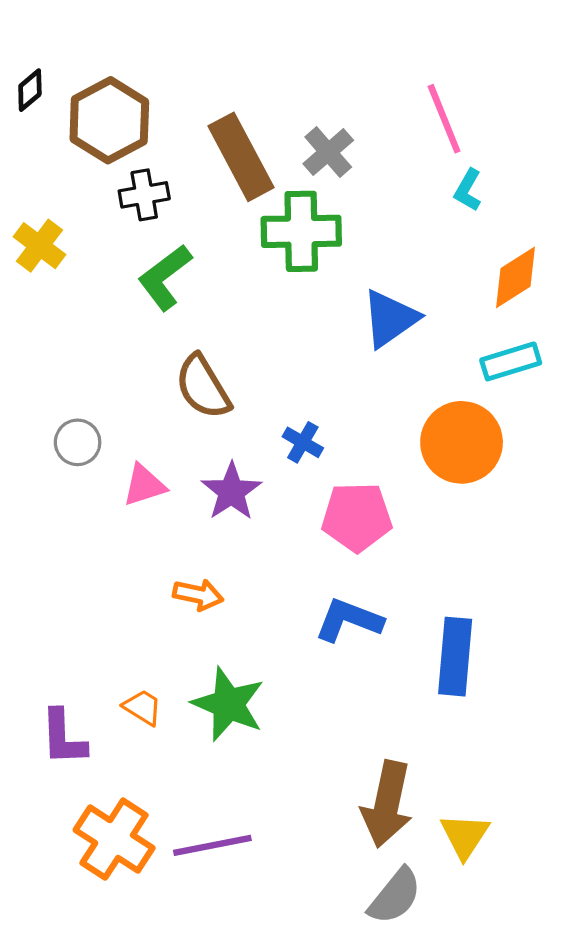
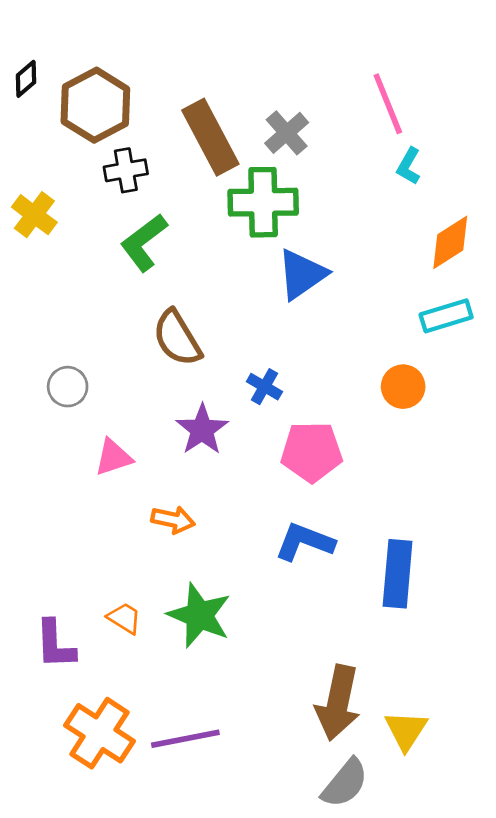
blue triangle: (390, 319) -> (302, 274), moved
orange circle: (462, 442) -> (403, 387), size x0.6
pink triangle: (144, 485) -> (113, 457), moved

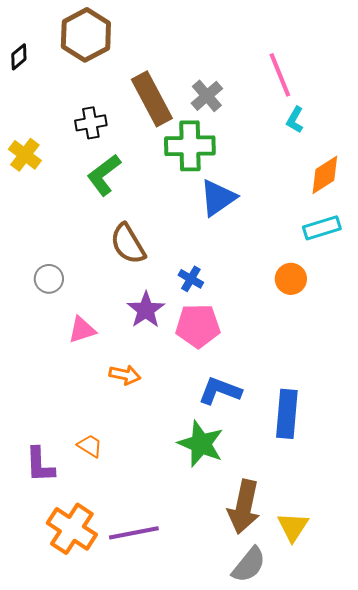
brown hexagon: (95, 105) -> (86, 35), moved
pink pentagon: (312, 452) -> (198, 326), moved
green star: (199, 615) -> (201, 444), moved

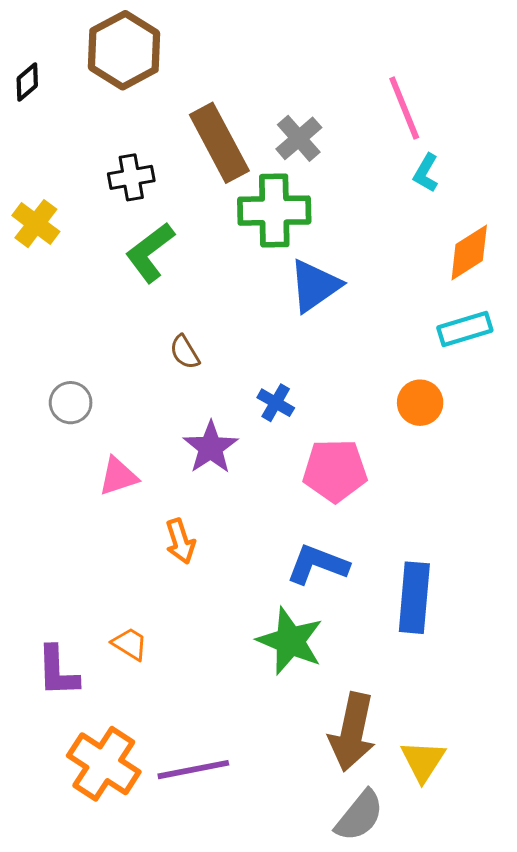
brown semicircle: (128, 244) -> (185, 352), size x0.6
pink pentagon: (198, 326) -> (335, 471), moved
orange arrow: (125, 375) -> (180, 541), turned 60

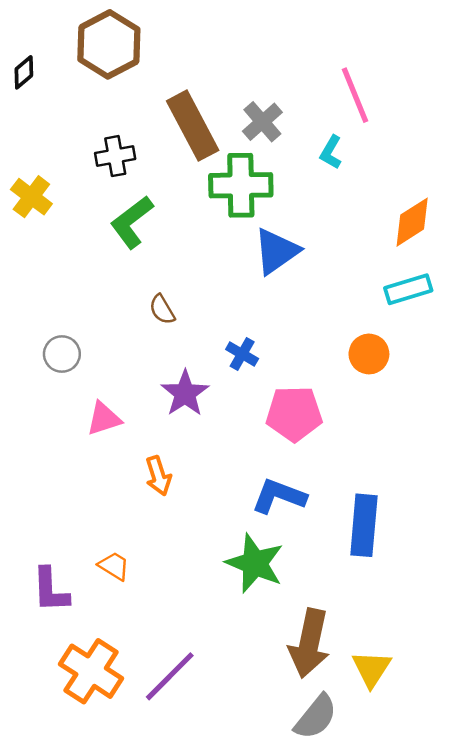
cyan L-shape: (426, 173) -> (331, 152), moved
purple line: (193, 770) -> (170, 676), turned -34

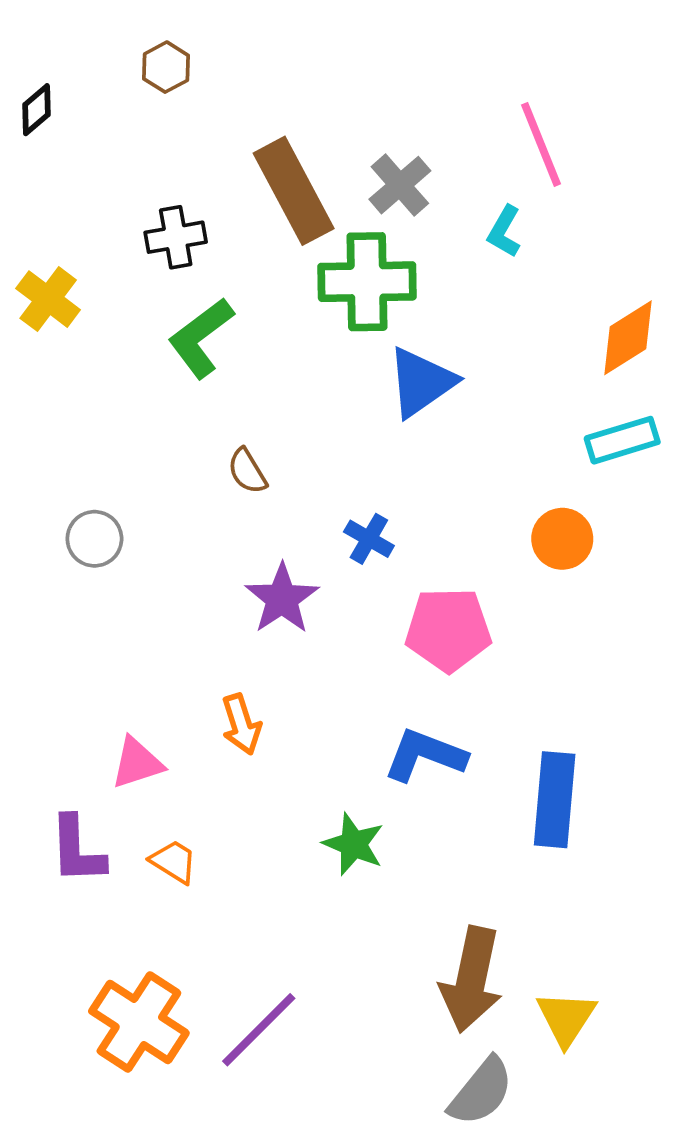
brown hexagon: (109, 44) -> (166, 67), size x0.5
pink triangle: (104, 419) -> (137, 763), moved
green star: (255, 563) -> (354, 844), moved, size x0.7
purple L-shape: (50, 590) -> (77, 850), moved

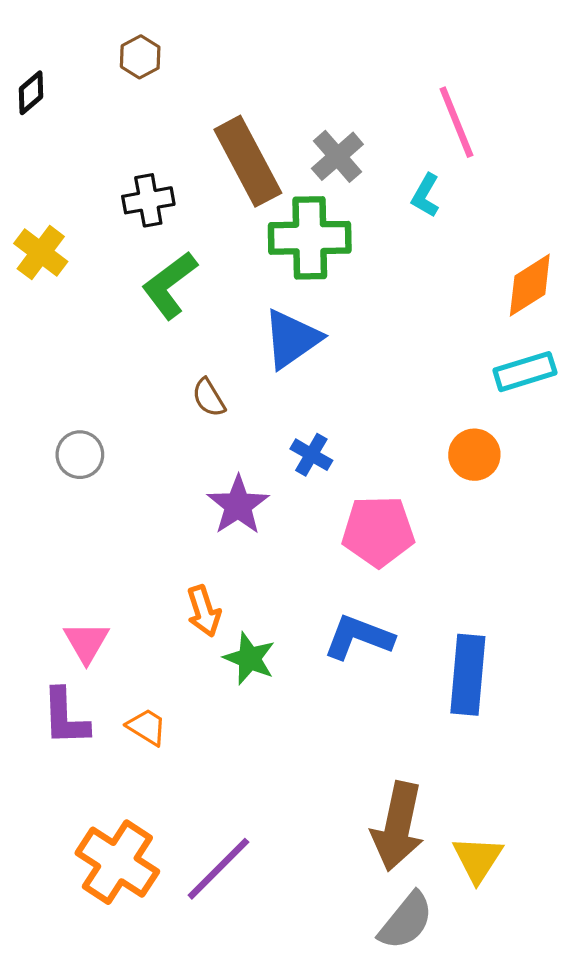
blue triangle: (421, 382) -> (292, 339), moved
pink triangle: (137, 763) -> (86, 642), moved, turned -42
green star: (354, 844) -> (249, 658), moved

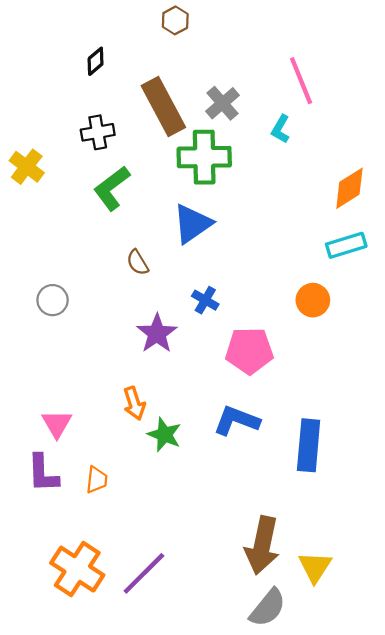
brown hexagon: (140, 57) -> (175, 20), moved
black diamond: (31, 93) -> (96, 61), moved
orange trapezoid: (147, 727) -> (97, 480), turned 64

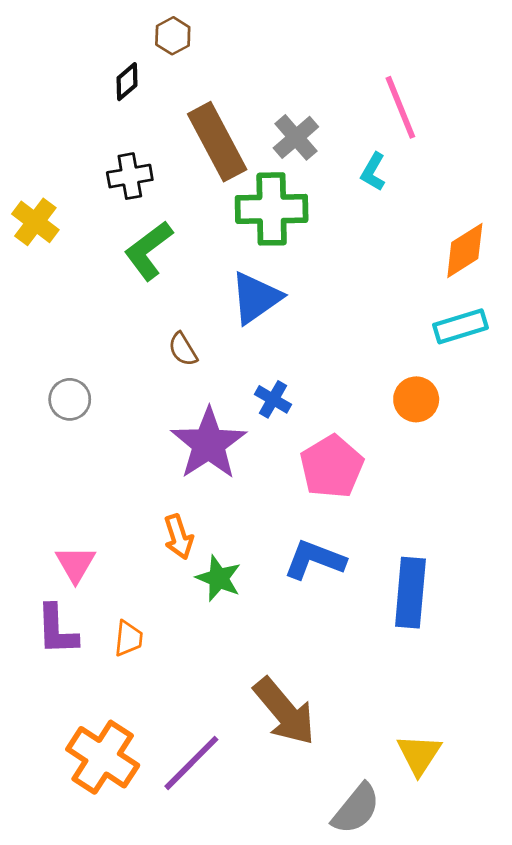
brown hexagon: (175, 20) -> (173, 36), moved
purple star: (157, 333) -> (209, 444), size x1.4
pink pentagon: (249, 351) -> (332, 467), turned -30
brown arrow: (262, 545) -> (284, 711), moved, turned -52

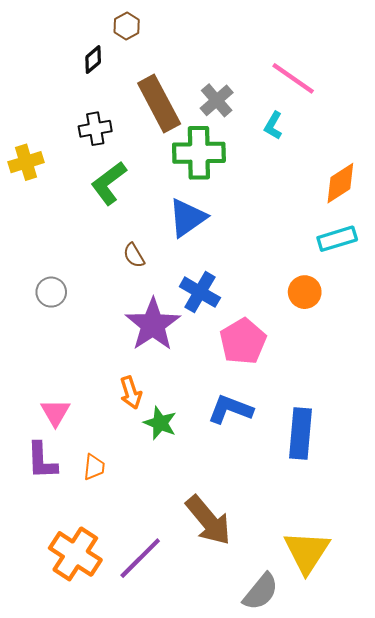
pink line: (400, 107) -> (293, 78), turned -33
yellow cross: (35, 222) -> (26, 162), turned 36
blue cross: (273, 399) -> (200, 292), size x1.5
yellow triangle: (419, 754) -> (307, 552), size x1.4

